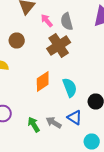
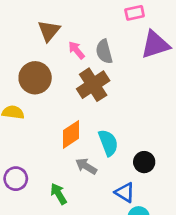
brown circle: (17, 40) -> (35, 78), size x1.5
blue triangle: (75, 118) -> (125, 192), moved
gray arrow: (54, 122) -> (86, 166), moved

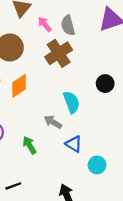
orange diamond: (71, 134) -> (19, 86), moved
black circle: (144, 162) -> (105, 84), moved
blue triangle: (125, 192) -> (74, 144), moved

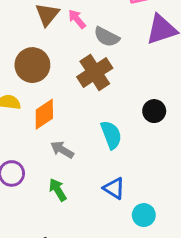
pink arrow: (45, 24) -> (77, 19), moved
gray semicircle: (68, 25) -> (107, 37), turned -48
gray arrow: (53, 122) -> (62, 150), moved

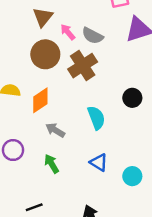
pink arrow: (77, 19) -> (68, 32), moved
brown circle: (32, 65) -> (45, 54), moved
cyan circle: (144, 215) -> (132, 176), moved

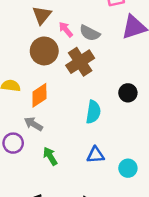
cyan semicircle: (96, 118) -> (93, 112), turned 30
gray arrow: (55, 130) -> (33, 124), moved
blue triangle: (99, 162) -> (96, 155), turned -36

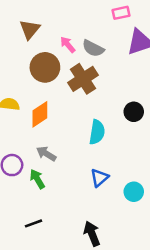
brown triangle: (42, 15) -> (30, 29), moved
gray arrow: (33, 124) -> (46, 154), moved
blue triangle: (96, 155) -> (99, 178), turned -36
green arrow: (50, 156) -> (37, 179), moved

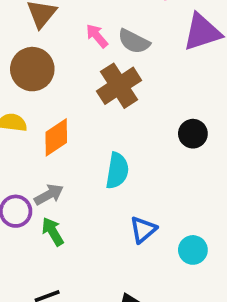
brown circle: (45, 67) -> (32, 69), moved
cyan semicircle: (97, 132) -> (117, 171), moved
gray arrow: (46, 154) -> (49, 195), moved, turned 120

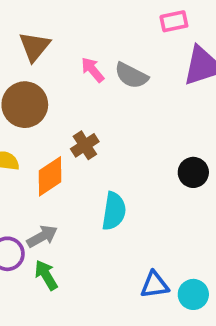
brown cross: (119, 86) -> (85, 145), moved, size x0.6
blue triangle: (143, 230) -> (155, 285), moved, turned 32

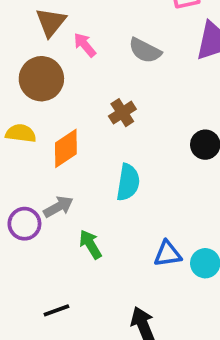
pink arrow: (93, 70) -> (85, 45), moved
brown cross: (85, 145) -> (122, 113), moved
green arrow: (46, 275) -> (90, 244), moved

